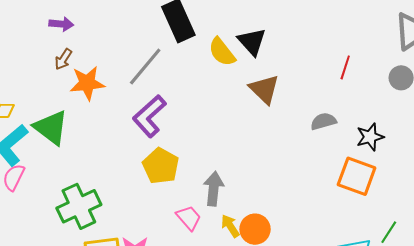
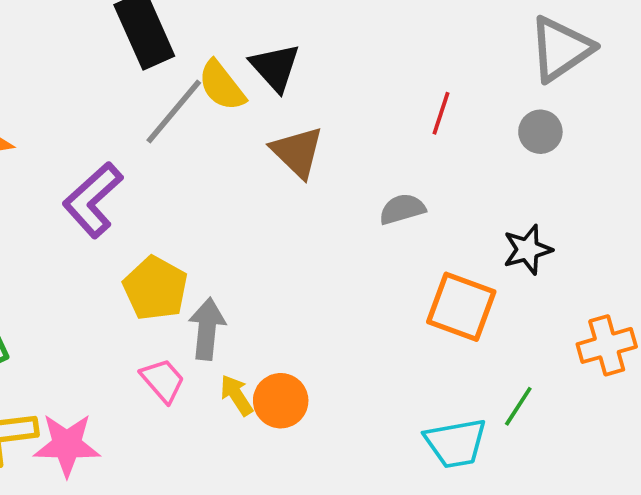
gray line: (145, 66) -> (174, 111), moved
black star: (370, 137) -> (528, 250), moved
yellow pentagon: (161, 166) -> (155, 288), moved

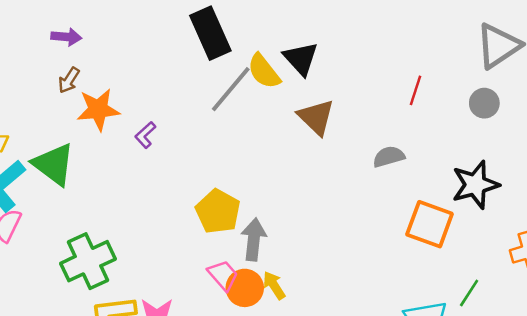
purple L-shape: (93, 200) -> (145, 135), moved, size x0.5
black star: (528, 250) -> (475, 185), size x1.4
orange circle: (281, 401) -> (245, 288), moved

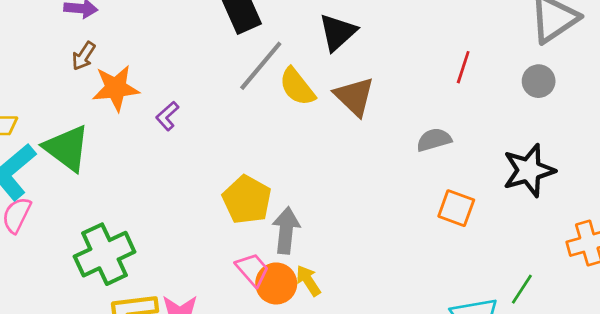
black triangle: (301, 59) -> (338, 32), turned 30
yellow semicircle: (264, 71) -> (297, 87), moved
orange square: (430, 224) -> (456, 208), moved, size x0.7

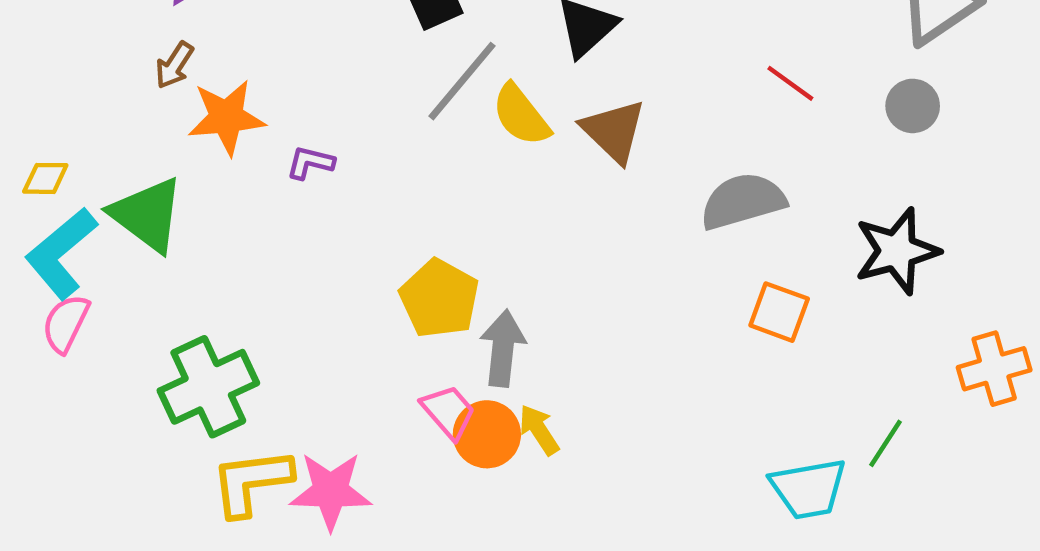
red line: (463, 67) -> (790, 83), turned -72
purple L-shape: (167, 116) -> (310, 163), turned 56
gray semicircle: (434, 140) -> (743, 201), size x1.5

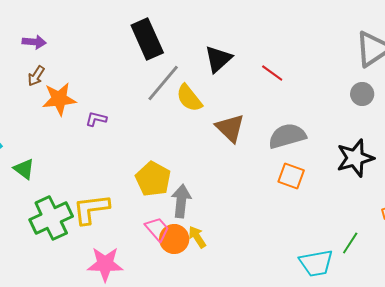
red line: (790, 83) -> (272, 73), moved
brown triangle: (614, 131) -> (230, 128), moved
green triangle: (147, 215) -> (24, 169), moved, size x0.6
orange square: (779, 312) -> (291, 176), moved
yellow L-shape: (251, 482) -> (91, 209), moved

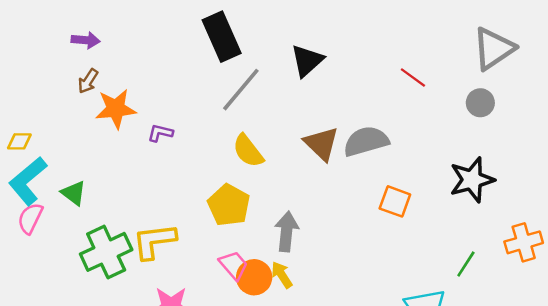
red line: (272, 73) -> (413, 77), moved
yellow semicircle: (189, 98) -> (248, 151), moved
gray semicircle: (287, 136) -> (366, 141), moved
gray arrow: (181, 201) -> (287, 232), moved
green line: (350, 243) -> (466, 264), moved

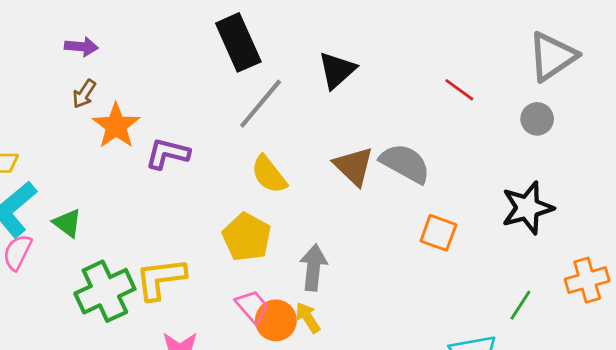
orange star: (116, 109) -> (116, 126), turned -30
purple L-shape: (160, 133) -> (167, 154), size x1.5
gray semicircle: (366, 141) -> (405, 163), turned 45

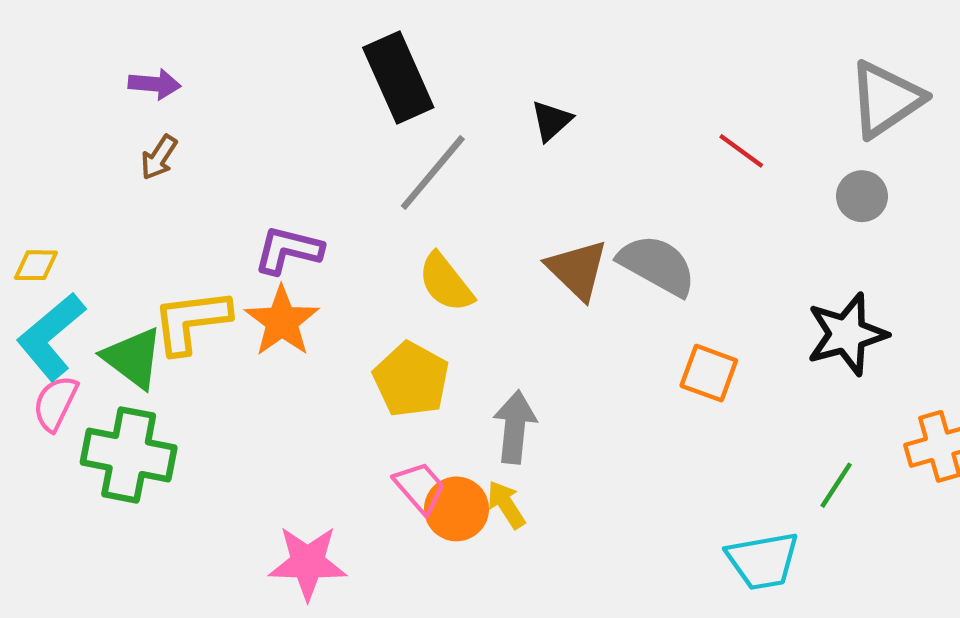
black triangle: (337, 70) -> (551, 121), size x0.7
orange star: (116, 126) -> (282, 321), moved
green triangle: (67, 223) -> (133, 358), size x1.4
yellow L-shape: (161, 279) -> (191, 321), moved
green cross: (105, 291) -> (129, 455), moved, turned 36

